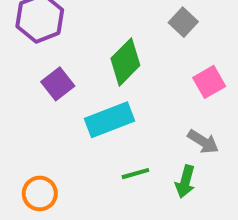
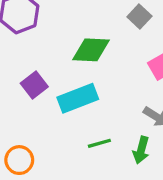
green diamond: (125, 62) -> (91, 50), turned 48
purple square: (58, 84) -> (34, 85), moved

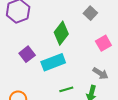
green diamond: (91, 50) -> (61, 33), turned -55

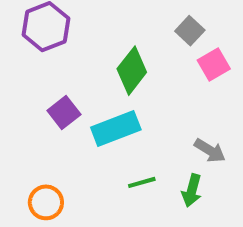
pink square: (103, 43) -> (214, 65), moved

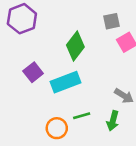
gray square: (190, 31) -> (112, 21), turned 35
orange circle: (46, 202) -> (57, 128), moved

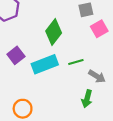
green line: (82, 116) -> (76, 62), moved
orange circle: (57, 128) -> (23, 109), moved

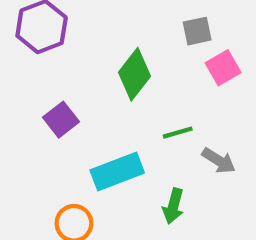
cyan rectangle: (45, 64) -> (117, 171), moved
green arrow: (87, 99) -> (173, 206), moved

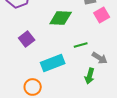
green diamond: (134, 74) -> (61, 18), turned 55
green arrow: (173, 206) -> (90, 76), moved

